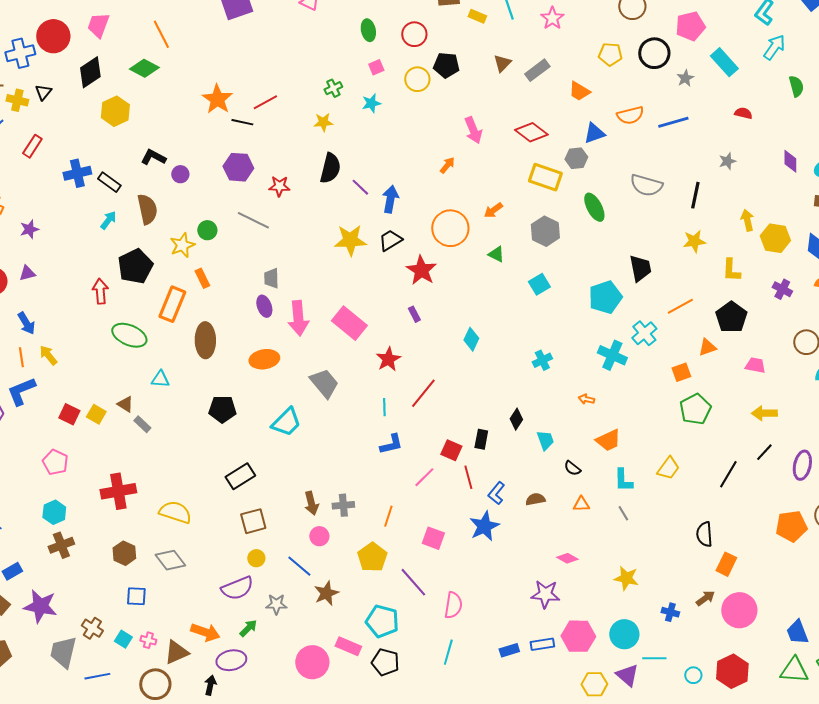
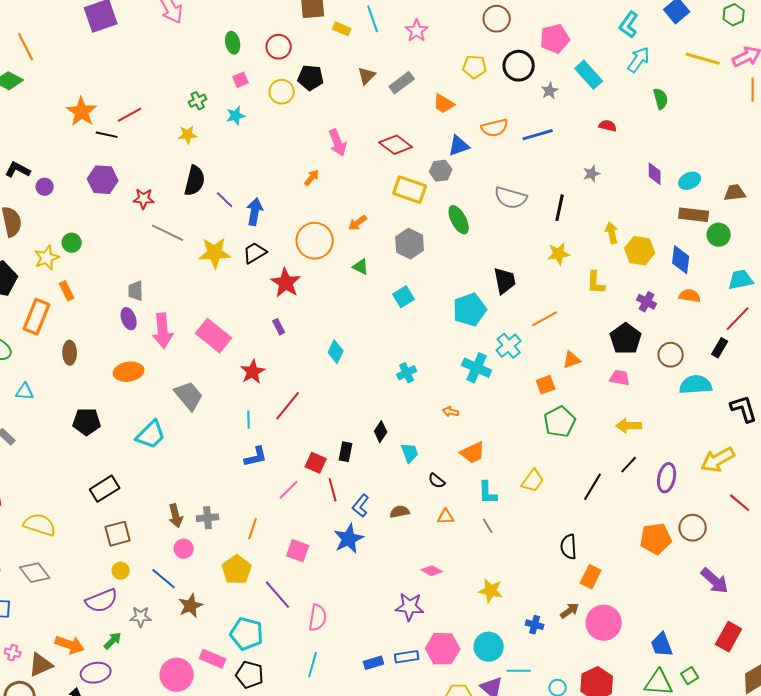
gray line: (253, 220) -> (168, 233), moved
black pentagon: (731, 317) -> (626, 339), moved
brown ellipse: (205, 340) -> (70, 353), size x0.7

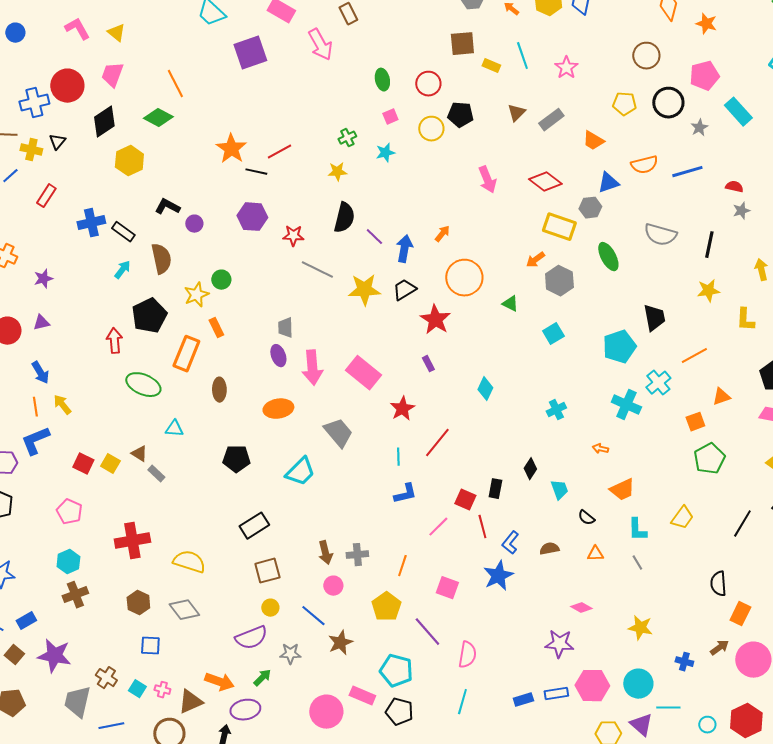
red semicircle: (608, 126) -> (734, 187), moved
orange arrow: (312, 178) -> (442, 234), moved
orange arrow: (358, 223) -> (535, 260), moved

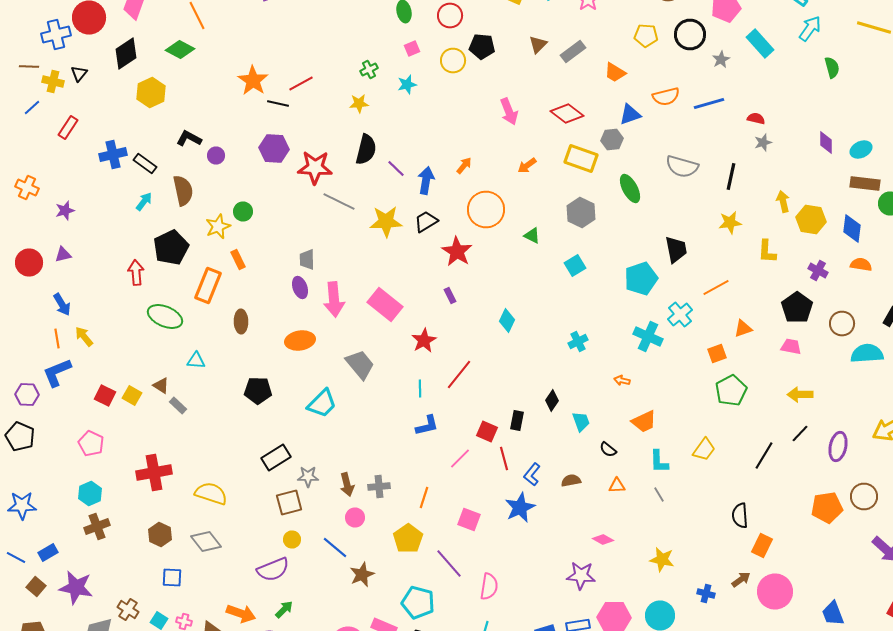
red star: (293, 236) -> (315, 168), size x1.6
orange arrow: (535, 260) -> (527, 166), moved
gray star: (290, 654) -> (308, 476), moved

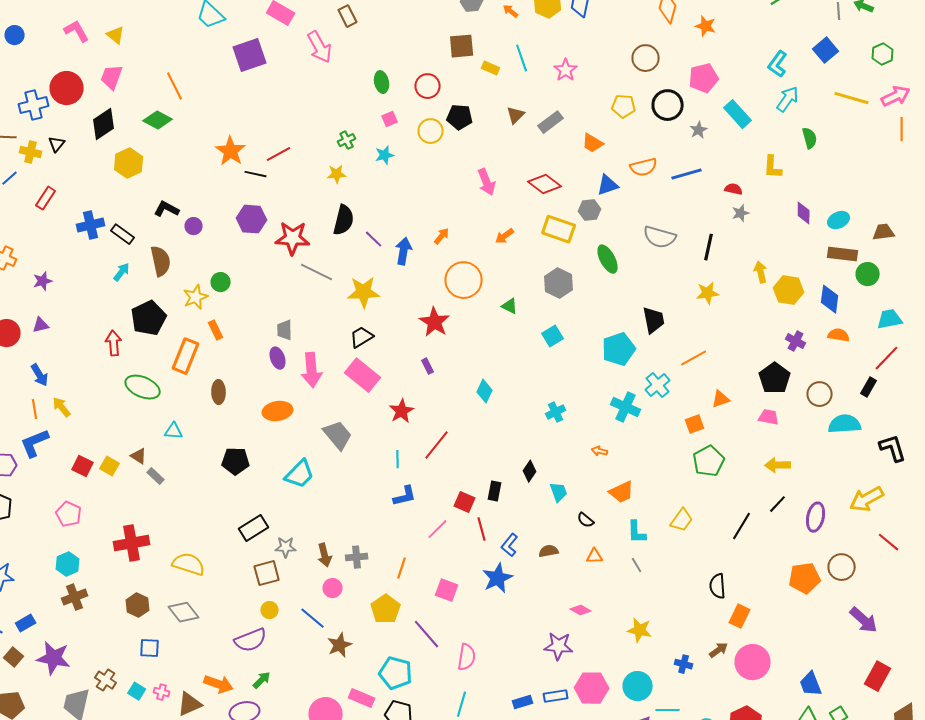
black trapezoid: (426, 222) -> (362, 337), moved
yellow L-shape: (767, 252) -> (773, 167), moved

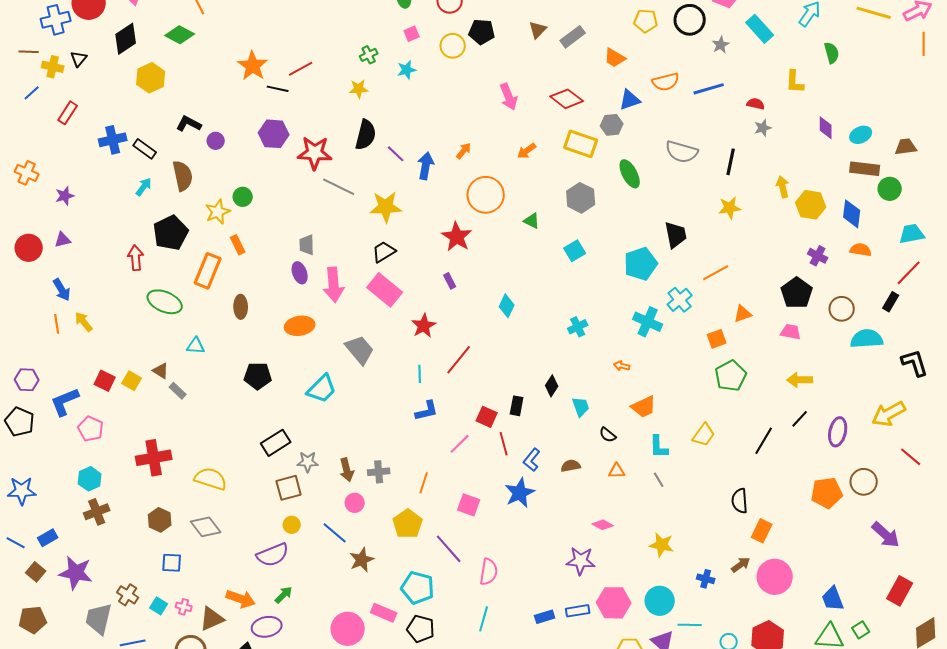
blue L-shape: (35, 443) -> (65, 402), moved

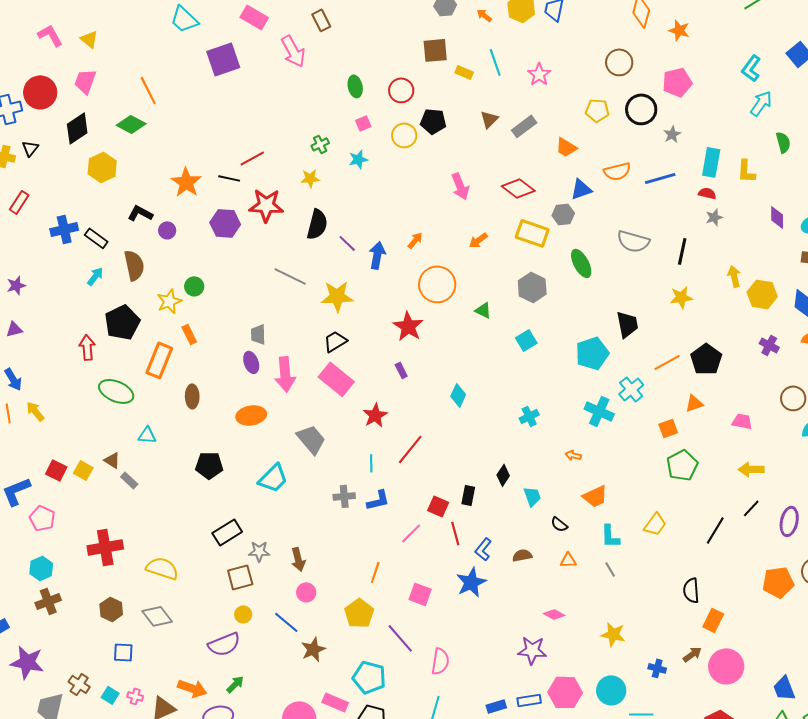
cyan rectangle: (760, 29) -> (711, 162), moved, turned 52
orange star: (253, 66) -> (186, 182), moved
red star: (315, 153) -> (266, 205), moved
black pentagon: (797, 293) -> (706, 359), moved
gray cross: (379, 472) -> (344, 496), moved

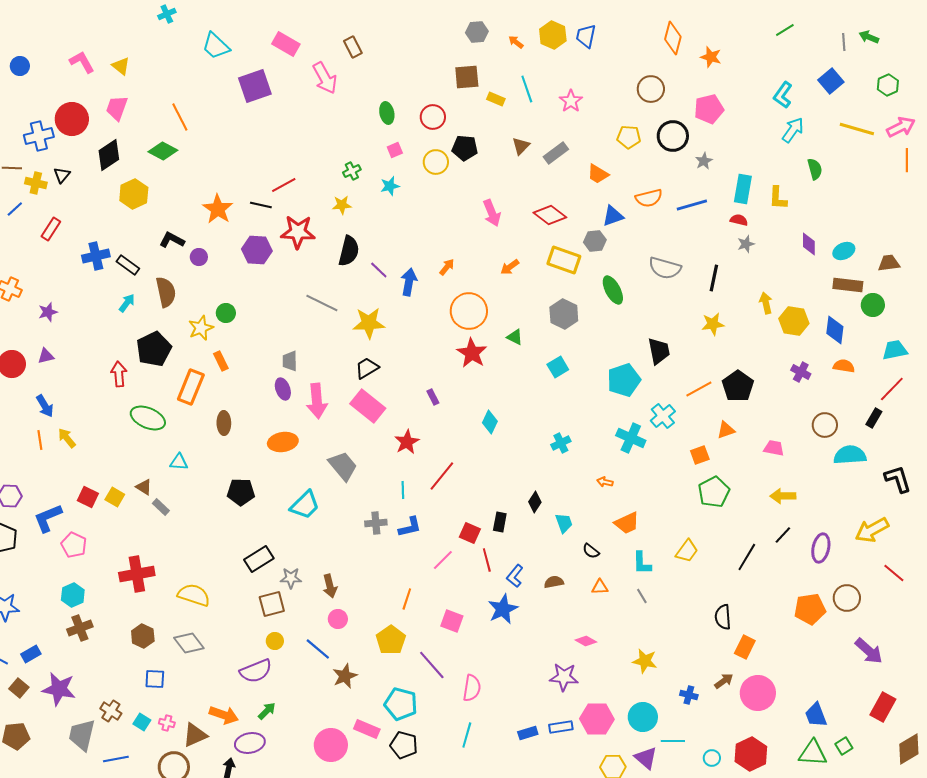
red star: (408, 326) -> (472, 353), moved

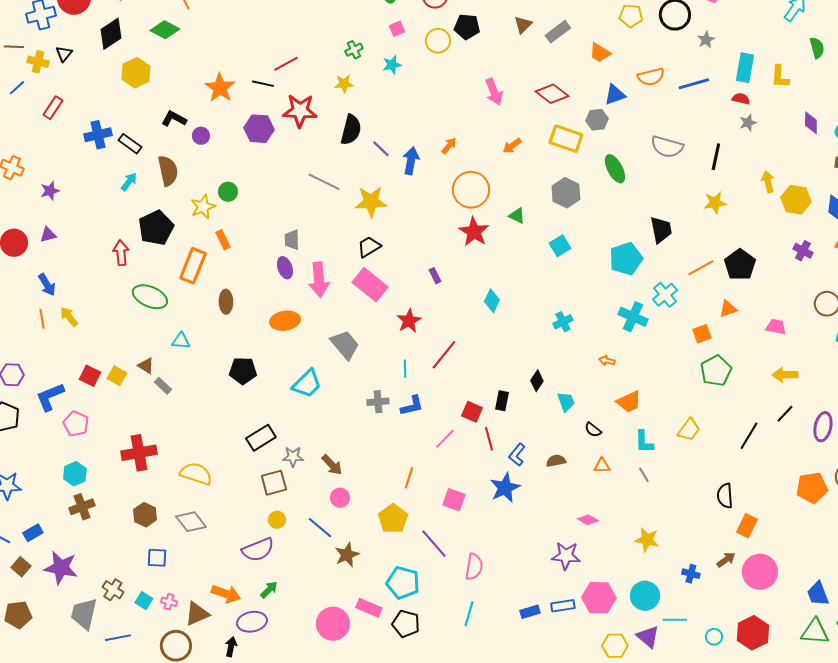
brown arrow: (330, 586) -> (332, 465), turned -30

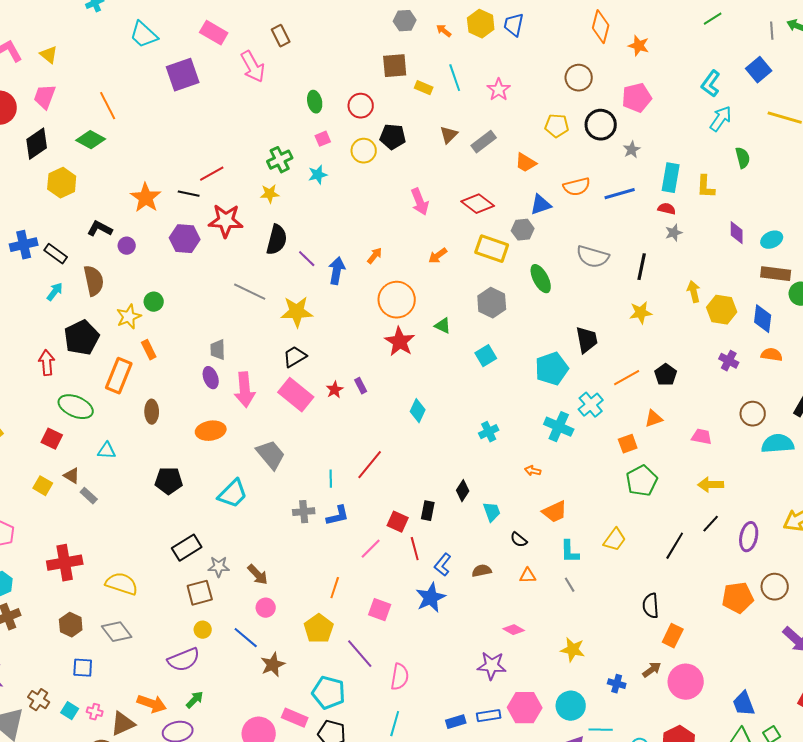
green cross: (354, 50) -> (280, 160), size x1.4
black pentagon: (740, 265) -> (666, 375), size x0.7
red star: (409, 321) -> (335, 390), moved, size x0.7
red square: (90, 376) -> (52, 439), moved

